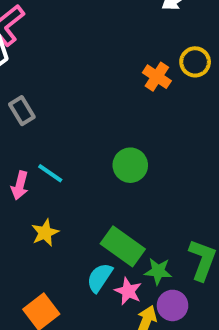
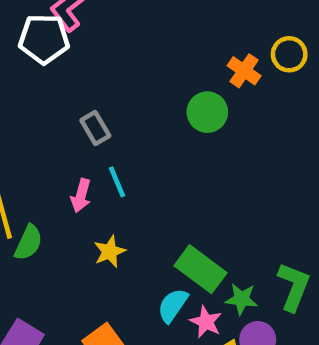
gray rectangle: (22, 111) -> (95, 128), moved
green circle: (130, 165) -> (207, 112), moved
cyan line: (50, 173) -> (117, 182), turned 32

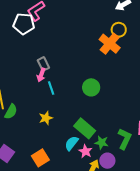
yellow circle: (289, 54) -> (119, 30), moved
orange cross: (244, 71) -> (110, 44), size x1.5
green circle: (207, 112) -> (91, 87), moved
pink arrow: (81, 196) -> (41, 75), moved

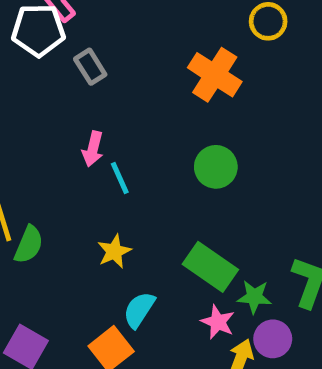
orange cross: (110, 44) -> (215, 75), moved
gray rectangle: (43, 64) -> (90, 67), moved
cyan semicircle: (72, 143) -> (139, 310), moved

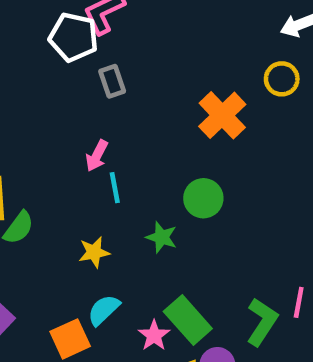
green rectangle: (210, 267) -> (188, 320), moved
green star: (254, 297) -> (162, 237), moved
pink star: (218, 322) -> (154, 335), moved

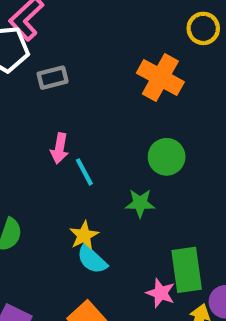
gray rectangle: (112, 81) -> (53, 78), turned -68
cyan semicircle: (104, 310) -> (92, 259), moved, turned -76
green rectangle: (188, 320) -> (187, 270), turned 51

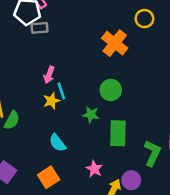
gray rectangle: (53, 78) -> (39, 28), moved
yellow star: (84, 235) -> (51, 101), moved
green rectangle: (187, 270) -> (118, 133), moved

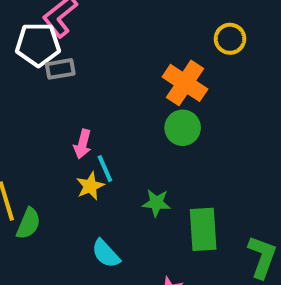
green circle: (111, 90) -> (183, 128), moved

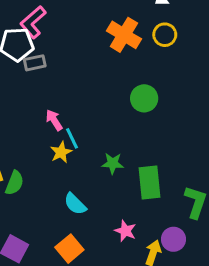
orange cross: (185, 83) -> (124, 35), moved
green circle: (183, 128) -> (144, 98), moved
pink arrow: (83, 144) -> (54, 120), turned 135

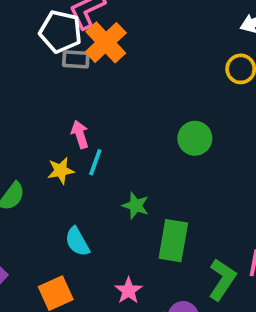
orange cross: (124, 35) -> (106, 42), moved
cyan line: (72, 138) -> (95, 162), turned 30
yellow star: (61, 152) -> (61, 171), moved

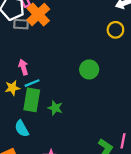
cyan line: (95, 162) -> (32, 83), turned 48
green rectangle: (173, 241) -> (32, 100), moved

